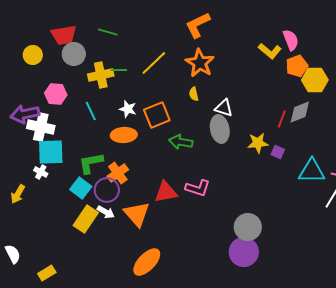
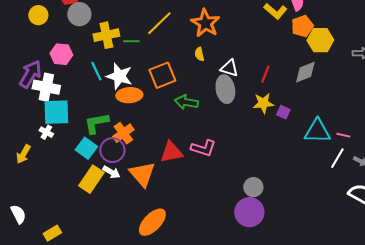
green line: (119, 70) -> (131, 41), moved
white star: (128, 109) -> (119, 76), moved, size x1.5
purple arrow: (25, 114) -> (30, 74), turned 132
red line: (282, 119) -> (265, 74), moved
gray circle: (248, 227) -> (253, 187), size x0.7

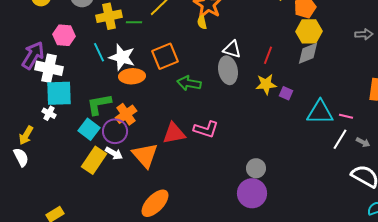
yellow hexagon: (320, 40) -> (309, 31), moved
yellow semicircle: (199, 54) -> (202, 22), moved
white semicircle: (18, 214) -> (21, 157), moved

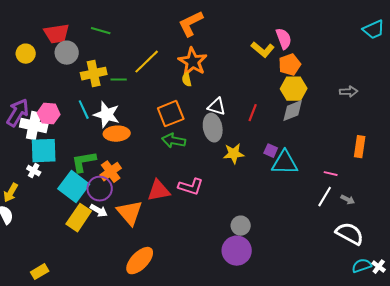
pink hexagon: (64, 35) -> (49, 114), moved
orange square: (165, 56) -> (171, 114), moved
yellow star: (266, 84) -> (234, 154), moved
cyan triangle: (320, 112) -> (285, 163), moved
cyan square: (89, 129) -> (74, 187), size x1.4

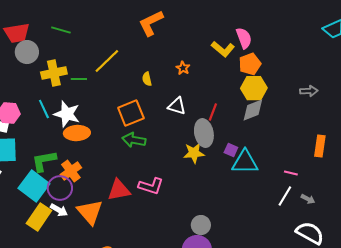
orange star: (193, 62) -> (183, 68), moved, size x0.5
gray ellipse: (213, 128) -> (204, 133), moved

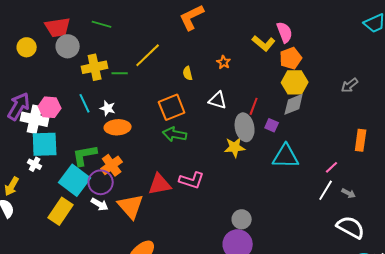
gray arrow: (309, 91) -> (350, 85), turned 144
white star: (67, 114) -> (108, 108), size x0.6
purple square: (231, 150) -> (272, 125), moved
pink line: (291, 173) -> (332, 167), turned -56
yellow rectangle: (39, 217) -> (61, 211), moved

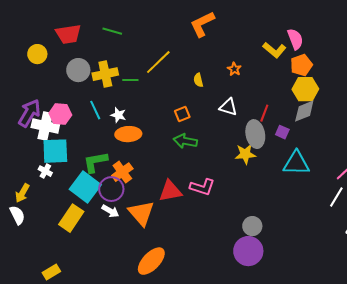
gray circle: (68, 46) -> (78, 70), moved
orange square: (172, 107) -> (182, 114), size x0.6

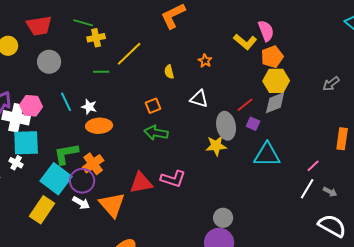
yellow cross: (105, 74) -> (96, 38), moved, size x0.7
red line: (264, 113) -> (245, 105), moved, turned 30

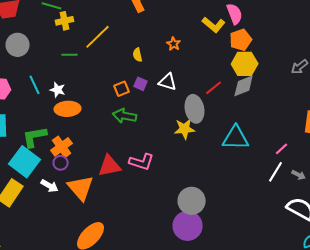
purple square: (253, 124) -> (141, 84), moved
purple circle: (82, 181) -> (61, 163), moved, size x0.6
gray circle: (223, 218) -> (192, 201), size x1.4

